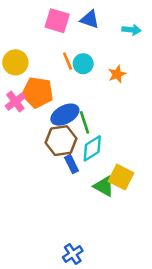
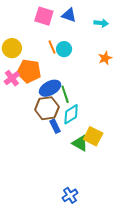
orange star: (117, 74) -> (105, 58), moved
blue cross: (73, 254) -> (70, 195), moved

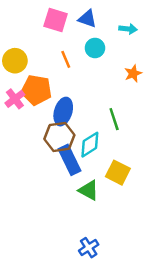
cyan circle: (64, 49) -> (95, 48), moved
blue ellipse: (50, 88) -> (63, 112), turned -45
green line: (65, 94) -> (114, 119), moved
blue rectangle: (55, 126) -> (70, 160), size x1.6
green triangle: (80, 143) -> (89, 190), moved

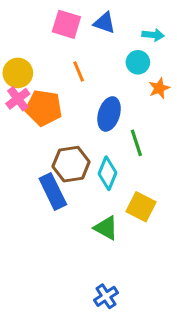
cyan circle: (95, 48) -> (138, 62), moved
pink cross: (15, 99) -> (18, 99), moved
blue ellipse: (63, 112) -> (109, 114), moved
cyan diamond: (90, 145) -> (107, 173), turned -36
blue rectangle: (70, 160) -> (53, 191), moved

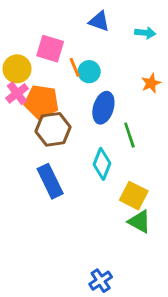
pink square: (66, 24) -> (50, 49), moved
cyan circle: (138, 62) -> (89, 72), moved
brown hexagon: (71, 164) -> (53, 129), moved
green triangle: (106, 228) -> (139, 222), moved

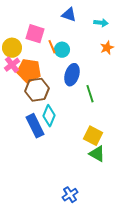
orange star: (151, 83) -> (107, 48), moved
cyan diamond: (102, 164) -> (49, 116), moved

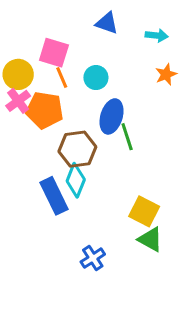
orange line: (52, 47) -> (62, 78), moved
brown hexagon: (37, 90) -> (77, 149), moved
green line: (90, 94) -> (127, 137), moved
blue cross: (70, 195) -> (93, 258), moved

